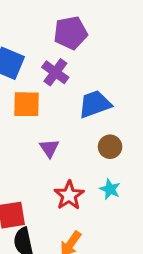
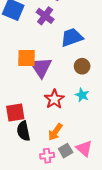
orange square: (27, 104) -> (27, 58), moved
purple triangle: (49, 148) -> (41, 67), size x1.6

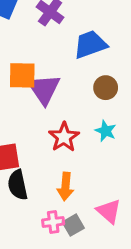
orange arrow: (55, 132) -> (66, 186), turned -30
gray square: (66, 151) -> (73, 225), moved

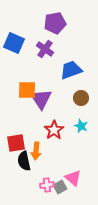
orange arrow: (66, 186) -> (36, 151), moved
pink triangle: (109, 211) -> (73, 178), moved

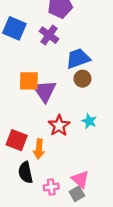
brown circle: (81, 98) -> (82, 79), moved
red square: (16, 143) -> (17, 140), turned 30
black semicircle: (24, 161) -> (26, 172), moved
gray square: (60, 187) -> (77, 194), moved

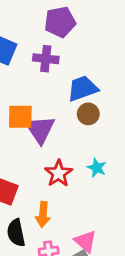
purple cross: (49, 35) -> (46, 59), turned -30
orange arrow: (39, 149) -> (43, 214), moved

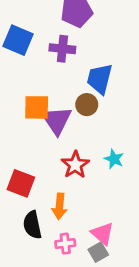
blue trapezoid: (83, 88) -> (100, 79), turned -56
brown circle: (88, 114) -> (87, 105), moved

